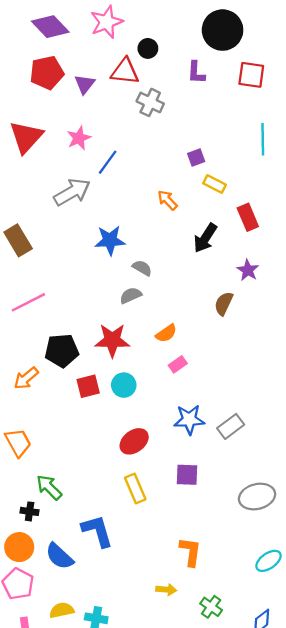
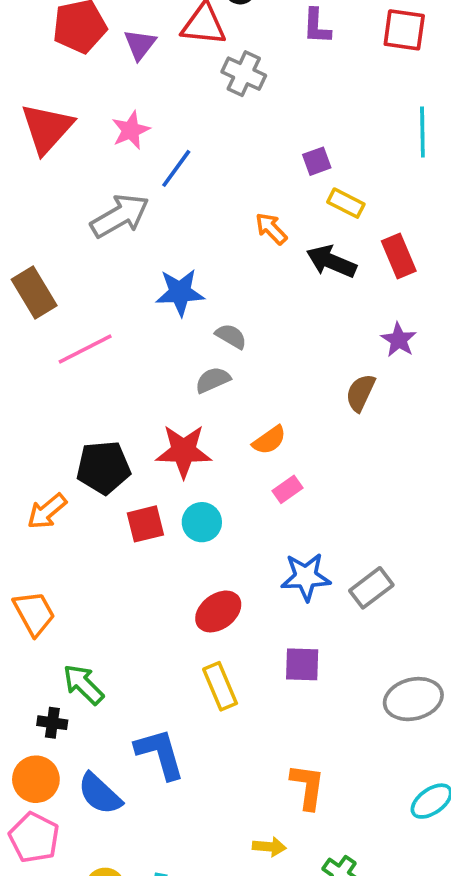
black arrow: (205, 238) -> (331, 261), moved, turned 80
pink line: (28, 302) -> (85, 349), moved

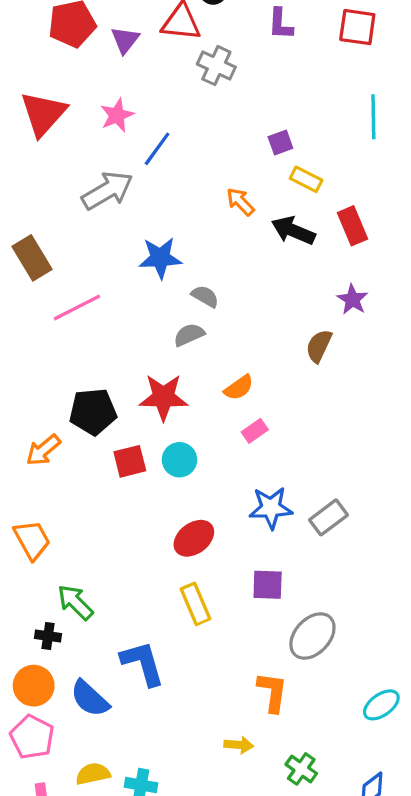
gray ellipse: (413, 699) -> (312, 636), moved, turned -33

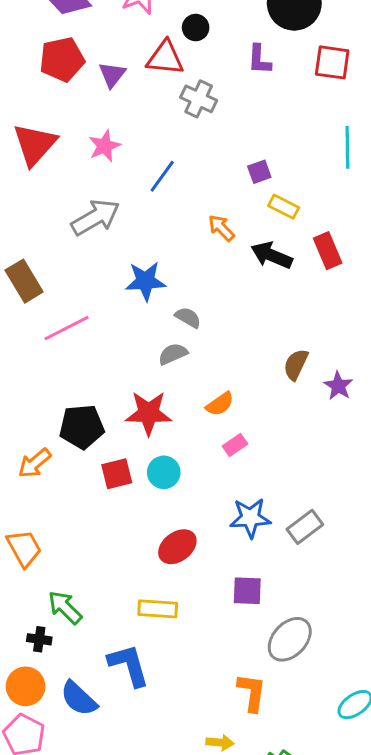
blue line: (157, 149) -> (162, 176), moved
purple star: (353, 299) -> (338, 386), moved
yellow rectangle: (195, 604) -> (158, 609), moved, turned -63

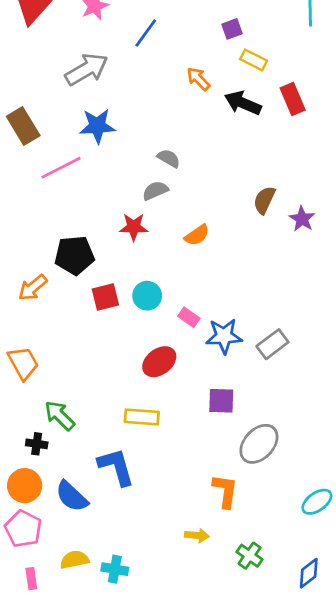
blue star: (146, 281) -> (97, 126), moved
red star: (149, 413) -> (134, 227), moved, size x0.7
pink rectangle: (235, 445) -> (189, 317), moved, turned 70

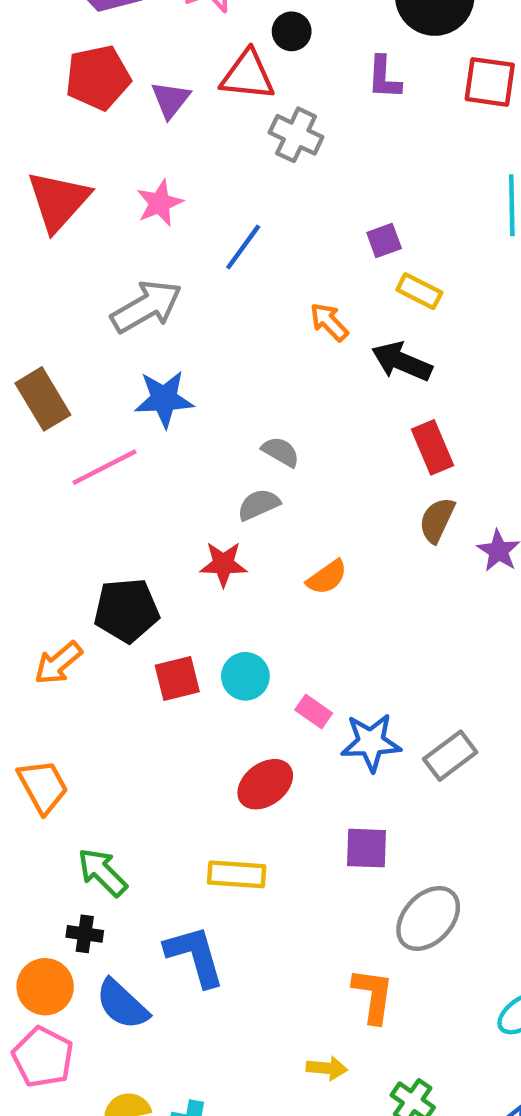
red rectangle: (293, 99) -> (433, 447), moved
black cross: (37, 444) -> (85, 934), moved

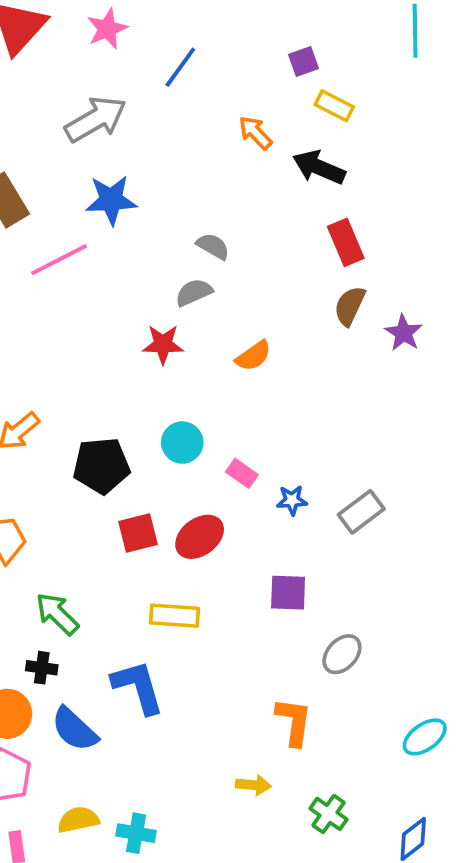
black pentagon: (127, 610) -> (101, 466), moved
red square: (177, 679) -> (138, 533), moved
blue star: (371, 742) -> (292, 500), size x0.6
gray ellipse: (428, 918) -> (342, 654), size x0.7

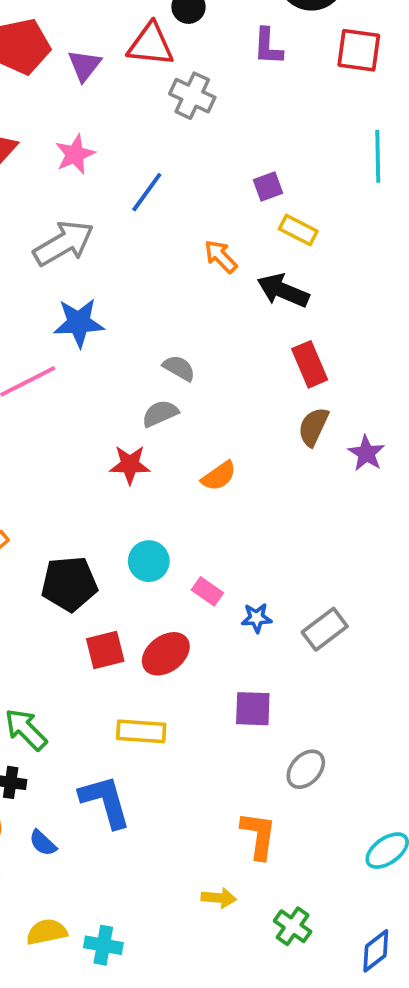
blue semicircle: (74, 729) -> (43, 843), size x0.6

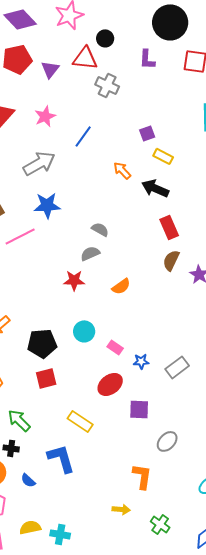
red square: (105, 650) -> (46, 378), moved
red ellipse: (166, 654) -> (110, 384), moved
yellow rectangle: (141, 731) -> (80, 421), turned 30

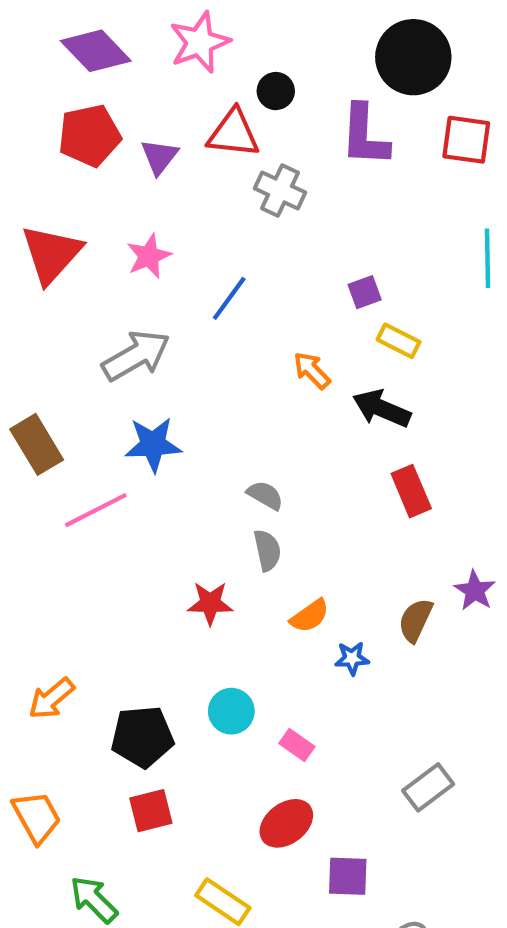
purple L-shape: (147, 59) -> (365, 135), size x1.5
gray semicircle: (90, 253) -> (267, 550), moved, turned 102
brown semicircle: (171, 260) -> (415, 620), moved
blue star: (141, 361) -> (352, 658), moved

